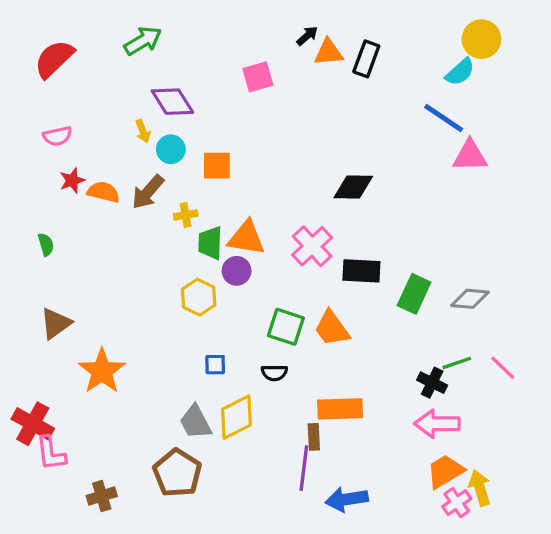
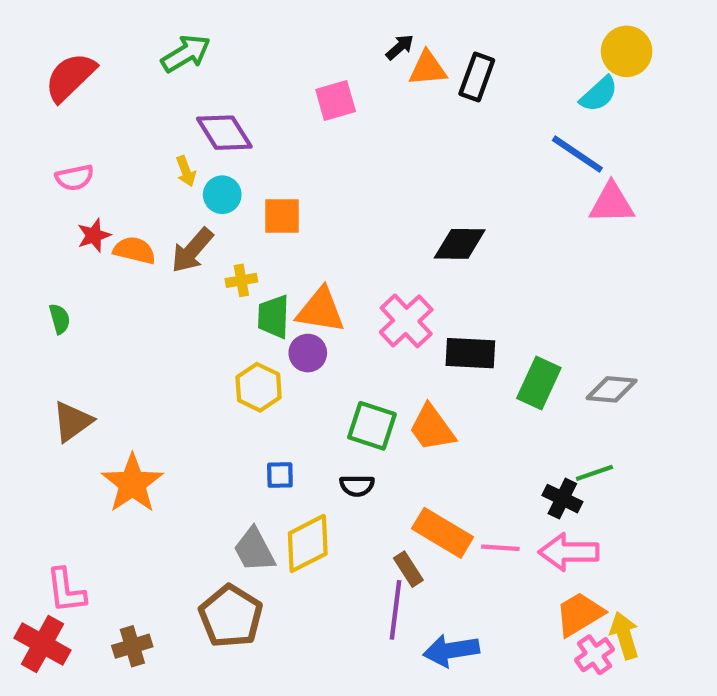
pink line: (503, 368) -> (500, 548), moved, turned -40
orange rectangle: (340, 409) -> (443, 533), turned 33
red cross: (33, 424) -> (42, 644), moved
brown rectangle: (314, 437) -> (408, 569), turned -30

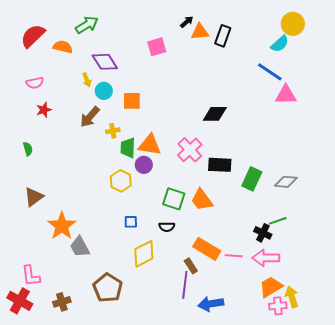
orange semicircle: (134, 250) -> (63, 47), moved
gray trapezoid: (254, 550) -> (80, 247), moved
pink cross: (594, 655) -> (278, 306), turned 30

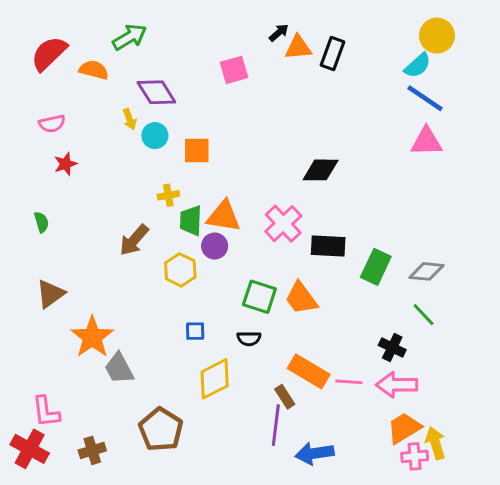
blue line: (270, 72) -> (425, 98), moved
brown arrow: (90, 117) -> (134, 240), moved
green line: (278, 221) -> (424, 315), moved, turned 66

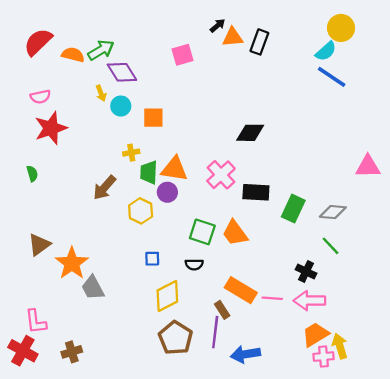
green arrow: (130, 37) -> (101, 50), moved
pink triangle: (427, 142) -> (368, 167), moved
red star: (65, 164) -> (51, 128), size x1.8
brown triangle: (50, 294) -> (39, 245), moved
brown pentagon: (161, 430) -> (176, 338), moved

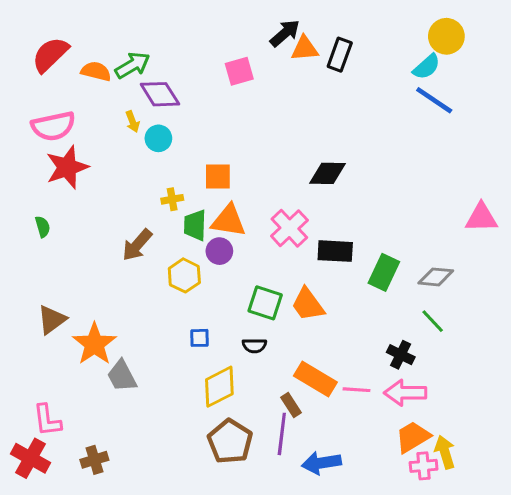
black arrow: (217, 26) -> (285, 33), size x1.5
pink semicircle: (40, 97) -> (53, 126), size x1.6
orange square: (153, 118) -> (218, 176), moved

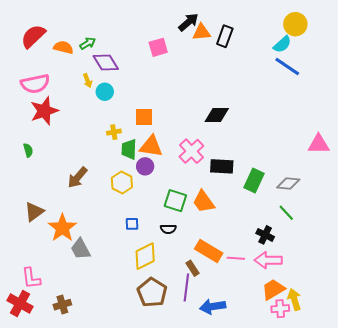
green arrow: (133, 65) -> (88, 43), size x0.7
brown arrow: (137, 245) -> (78, 177), moved

